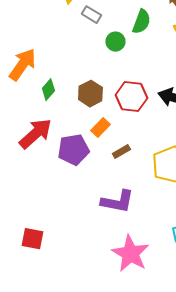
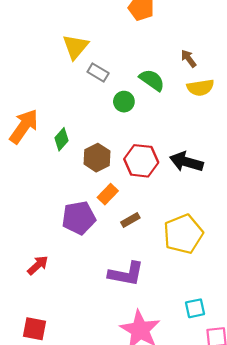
green semicircle: (141, 22) -> (152, 80), turned -75
green diamond: (48, 90) -> (61, 139), moved
red arrow: (35, 134) -> (38, 265), moved, size x0.6
red square: (32, 239) -> (35, 329), moved

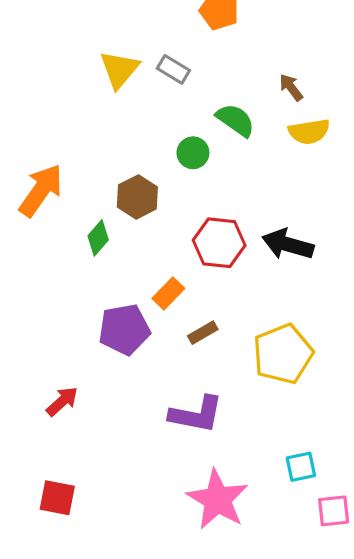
gray rectangle: (98, 72) -> (173, 69), moved
green diamond: (61, 139) -> (98, 238), moved
brown hexagon: (97, 158) -> (137, 197), moved

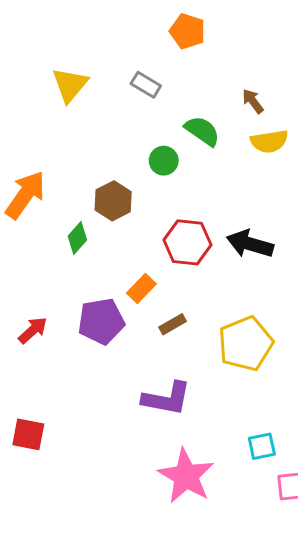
yellow triangle: (119, 69) -> (70, 85), moved
red arrow: (62, 401) -> (33, 330), moved
red square: (57, 498) -> (28, 434), moved

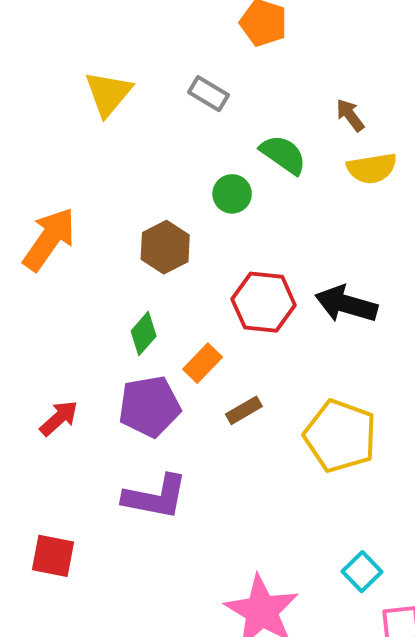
green diamond: (77, 238) -> (144, 334), moved
yellow pentagon: (245, 344) -> (340, 436), turned -30
purple L-shape: (167, 399) -> (155, 497), moved
cyan square: (262, 446) -> (362, 572), turned -32

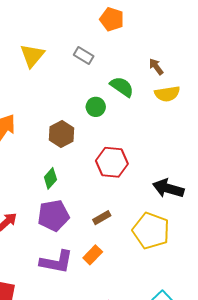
black arrow: (346, 304) -> (168, 188), moved
orange rectangle: (203, 363) -> (93, 255), moved

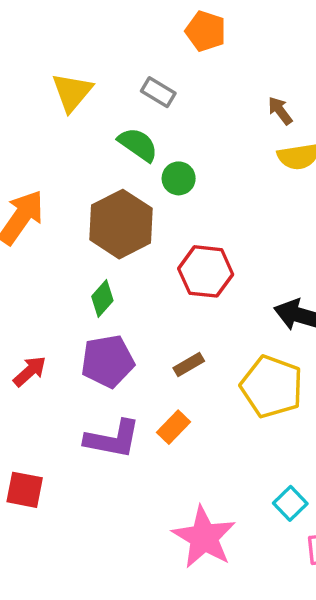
green semicircle: (122, 87) -> (138, 145), moved
brown hexagon: (61, 134) -> (121, 224), size x1.5

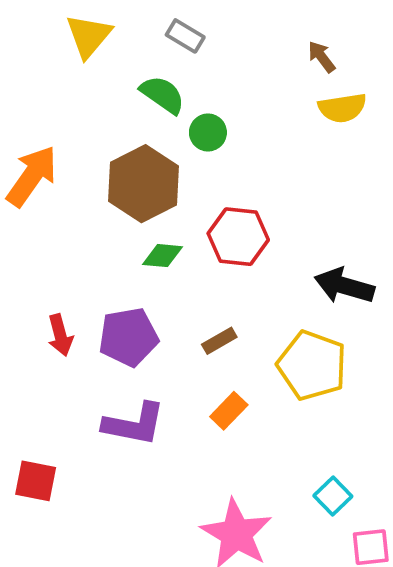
green diamond: (102, 299) -> (162, 256), moved, turned 54
red arrow: (30, 371) -> (60, 335), moved, turned 117
orange rectangle: (174, 427) -> (229, 411), moved

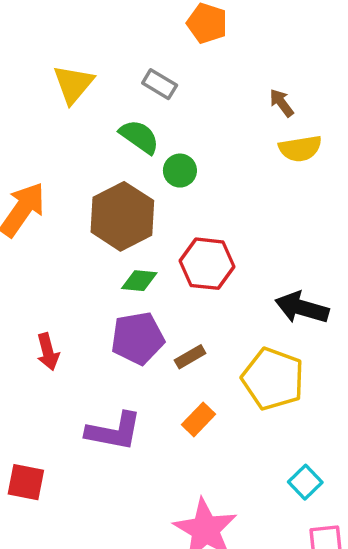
purple pentagon: (128, 337) -> (138, 338), moved
cyan square: (333, 496) -> (305, 482), moved

